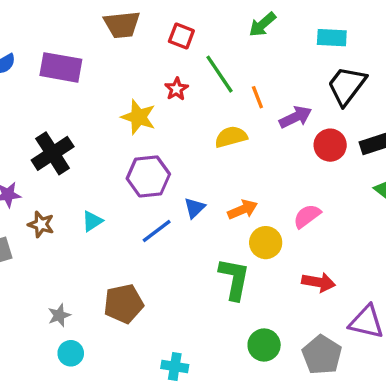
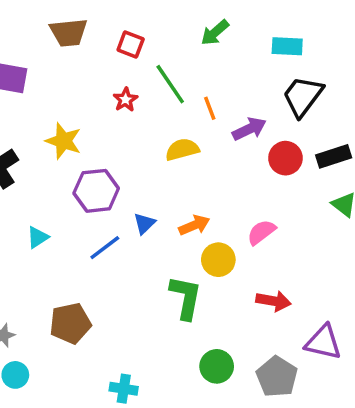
yellow star: (138, 117) -> (63, 141), moved

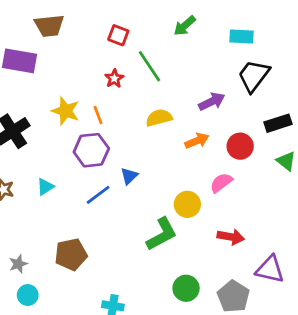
brown trapezoid: (69, 33) -> (49, 26), moved
orange line: (210, 108) -> (98, 115), moved
red circle: (285, 158) -> (240, 146), moved
orange arrow: (194, 225) -> (197, 141), moved
green L-shape: (186, 298) -> (162, 234), turned 51

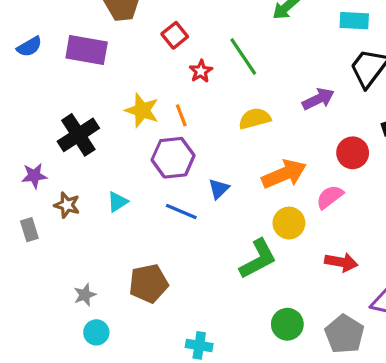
red square: (118, 35) -> (175, 35), moved, turned 30
orange arrow: (197, 141) -> (284, 174), moved, size x1.5
blue line: (98, 195) -> (181, 212), turned 60

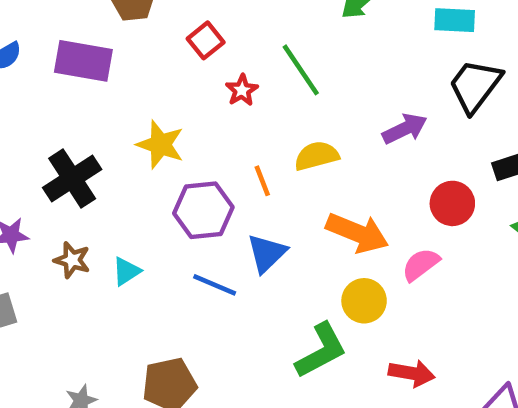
orange line: (181, 115) -> (262, 181), moved
orange arrow: (284, 174) -> (357, 233), turned 45
blue triangle: (219, 189) -> (267, 253), size x1.4
brown star: (67, 205) -> (72, 260), moved
red arrow: (341, 262) -> (412, 373), moved

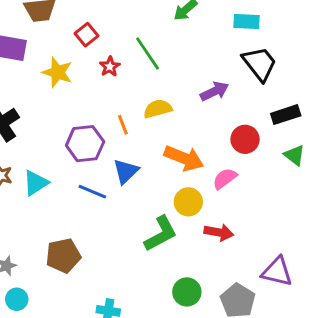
black trapezoid: (475, 86) -> (260, 64), turned 105
yellow star: (160, 145) -> (57, 72), moved
cyan triangle: (126, 271) -> (36, 183), size x1.4
red arrow: (412, 373) -> (219, 232), moved

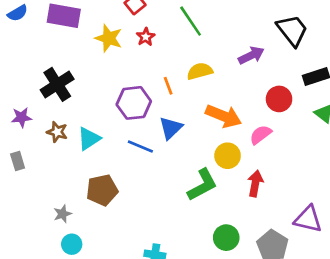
red star: (110, 67) -> (146, 37), moved
red arrow: (219, 232) -> (255, 183), turned -90
brown pentagon: (63, 256) -> (102, 190), moved

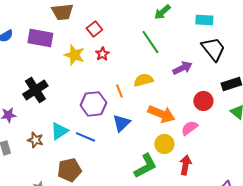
green line: (191, 21) -> (150, 42), moved
brown star: (57, 132) -> (35, 140), moved
blue line: (140, 146) -> (85, 137), moved

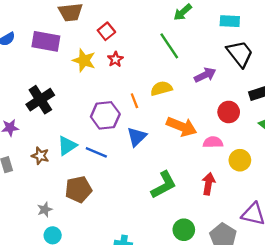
pink semicircle: (189, 128) -> (213, 142), turned 36
yellow circle: (164, 144) -> (240, 160), moved

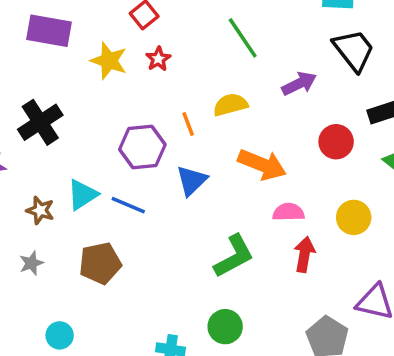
pink semicircle: (213, 142) -> (289, 212), moved
gray star: (45, 210) -> (31, 263), moved
green circle: (184, 230) -> (225, 327), moved

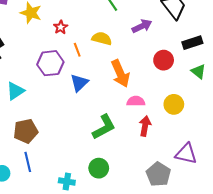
red star: (158, 59) -> (61, 27), moved
yellow semicircle: (230, 105) -> (102, 39), turned 30
orange arrow: (262, 165) -> (120, 73), turned 44
blue line: (128, 205) -> (28, 162), moved, turned 54

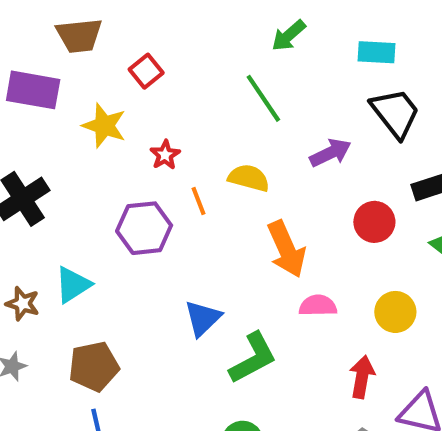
blue triangle: (79, 83) -> (203, 318), moved
red arrow: (145, 126) -> (362, 377), moved

